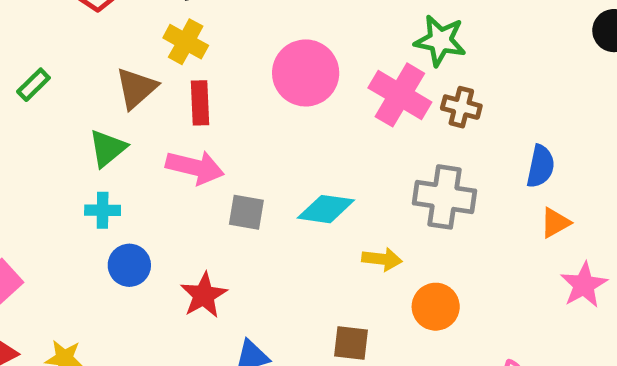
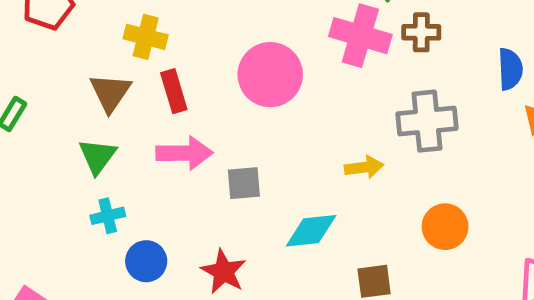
pink circle: (306, 73) -> (270, 75), moved
cyan diamond: (326, 209) -> (311, 231), moved
yellow arrow: (382, 259) -> (364, 167), moved

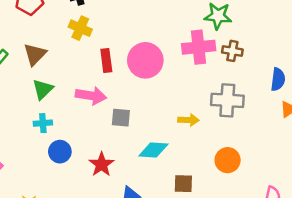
pink cross: (360, 36) -> (199, 47), turned -32
red rectangle: (174, 91) -> (106, 60), moved
brown triangle: (110, 93) -> (35, 54), moved

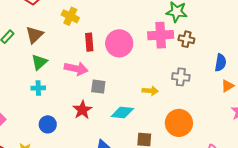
gray cross: (227, 100) -> (181, 77), size x0.7
blue circle: (60, 152) -> (48, 124), moved
orange circle: (228, 160) -> (179, 123), size x1.4
red star: (101, 164) -> (82, 110), moved

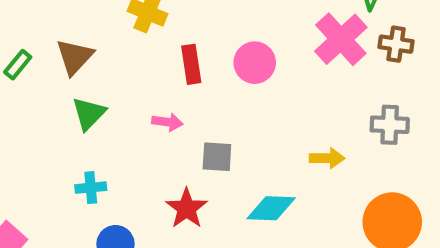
pink cross: (161, 35) -> (341, 39), turned -35
pink circle: (119, 43) -> (255, 63), size x0.7
pink arrow: (76, 69) -> (167, 122), size x0.6
cyan cross: (38, 88) -> (91, 188), moved

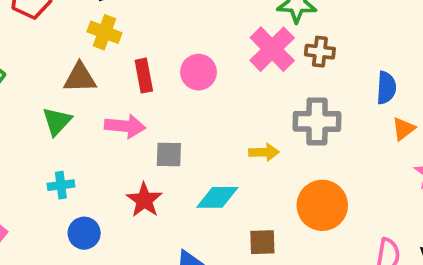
brown triangle: (75, 57) -> (80, 78), moved, turned 48
pink arrow: (167, 122) -> (125, 126), size x1.5
gray cross: (390, 125) -> (317, 121), size x1.4

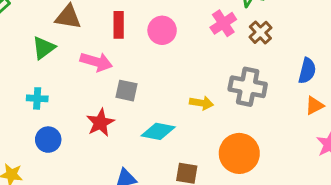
pink cross: (272, 49) -> (223, 23), size x0.7
brown cross: (320, 52) -> (260, 32), turned 30

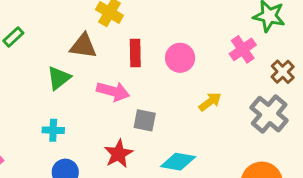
brown cross: (260, 32) -> (283, 72), moved
gray cross: (248, 87) -> (269, 114), turned 30
yellow arrow: (201, 103) -> (210, 102), moved, turned -45

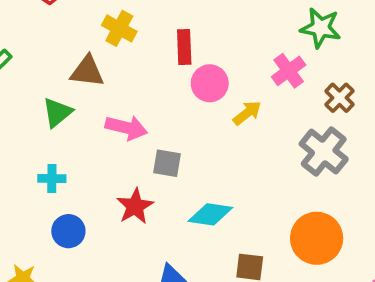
red rectangle: (135, 53) -> (184, 47), moved
yellow arrow: (210, 102) -> (247, 113), moved

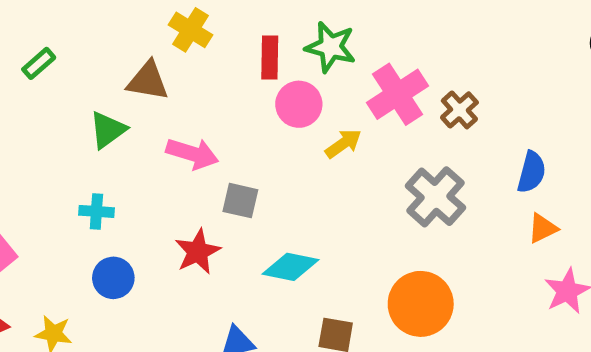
green star: (321, 28) -> (331, 47), moved
pink cross: (289, 71) -> (398, 94), size x1.4
brown cross: (340, 98) -> (459, 110), moved

